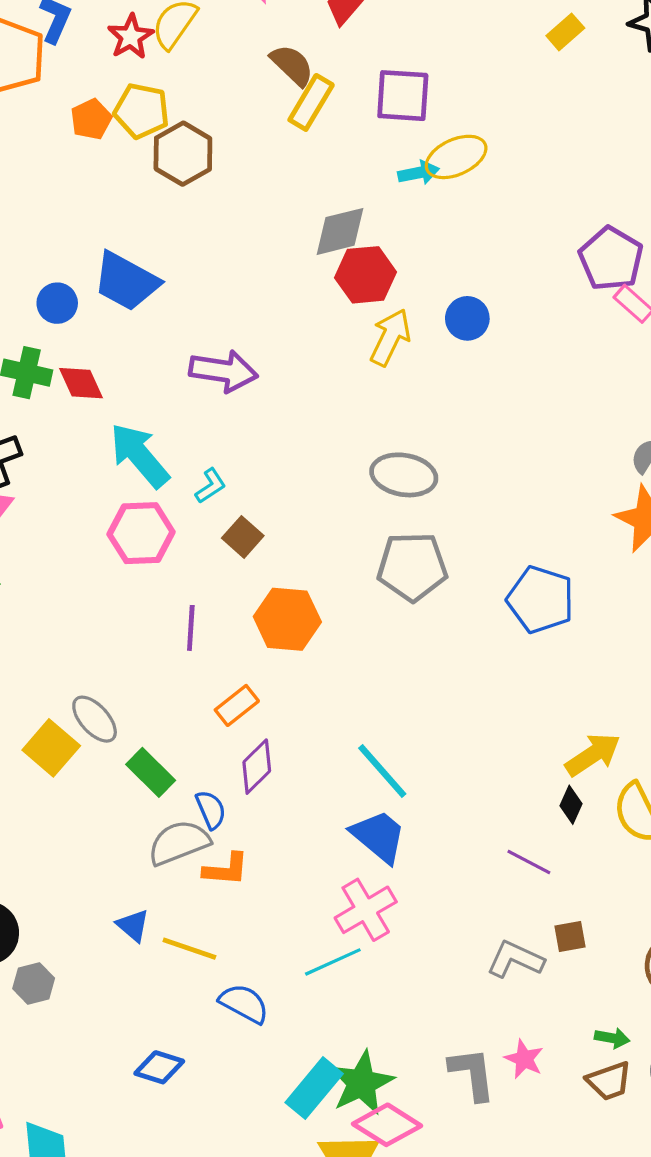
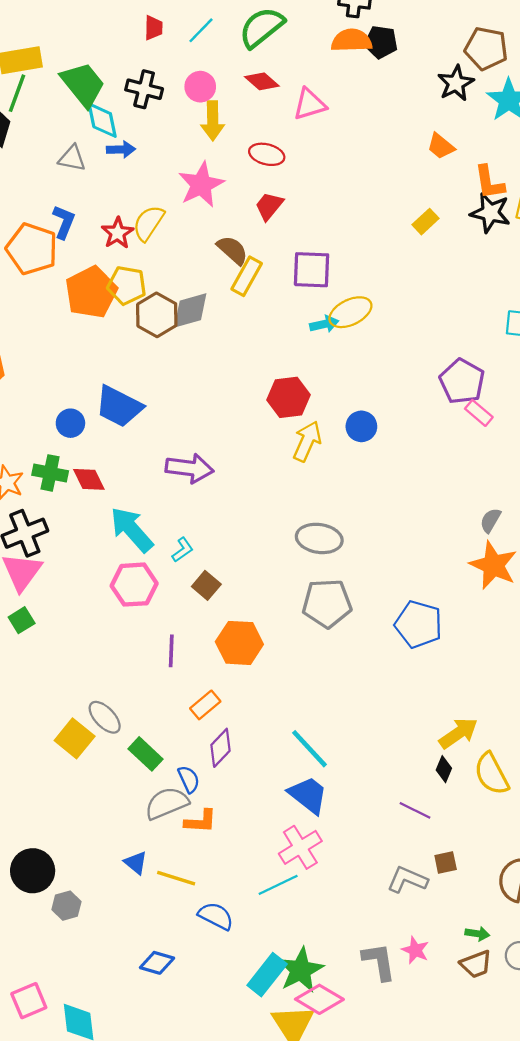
orange pentagon: (91, 119) -> (91, 292), size x1.8
gray diamond: (340, 231) -> (190, 310), moved

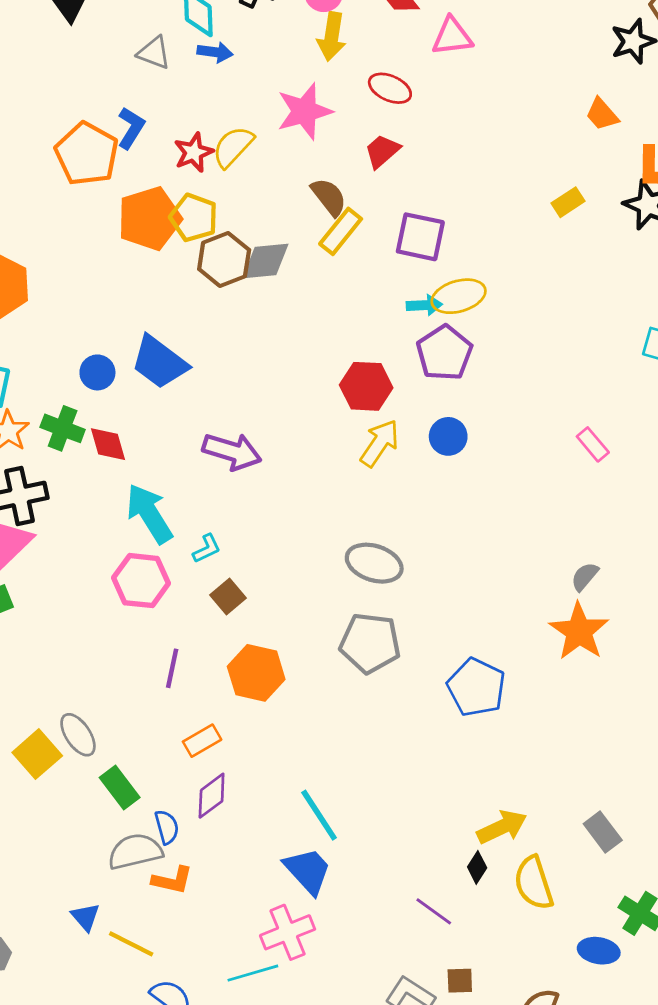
purple pentagon: (462, 381) -> (444, 353), moved

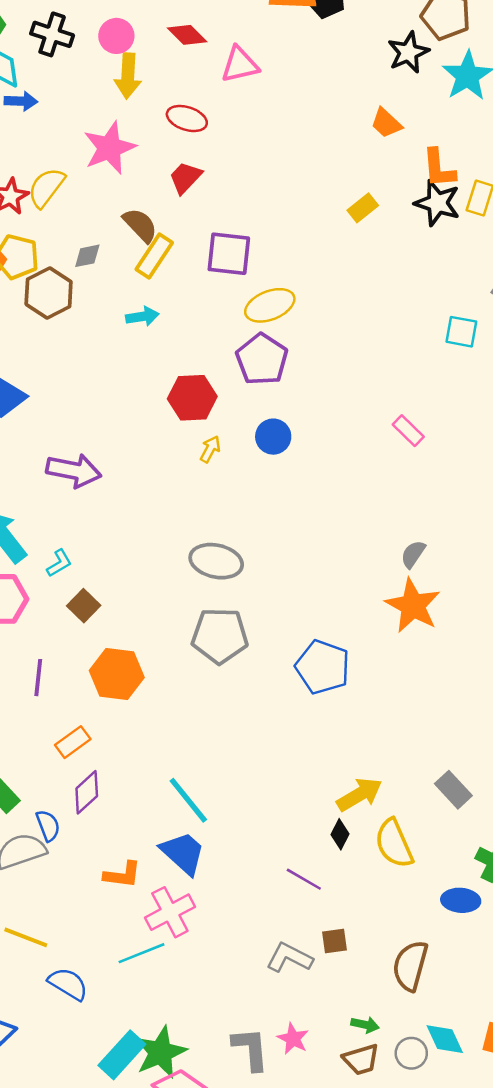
gray diamond: (265, 261) -> (87, 256), moved, size x0.6
cyan arrow: (424, 305) -> (142, 316), moved
yellow arrow: (380, 443) -> (210, 449), size x0.6
orange L-shape: (172, 880) -> (122, 875), moved

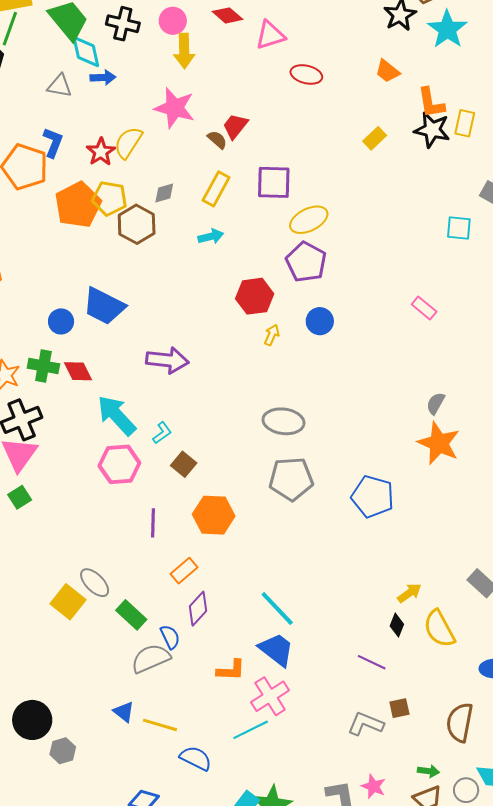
red ellipse: (187, 119) -> (306, 74), moved
pink star: (110, 148) -> (175, 108), turned -30
brown semicircle: (140, 225) -> (217, 140), moved, size x0.7
yellow arrow: (359, 794) -> (409, 593), size x0.7

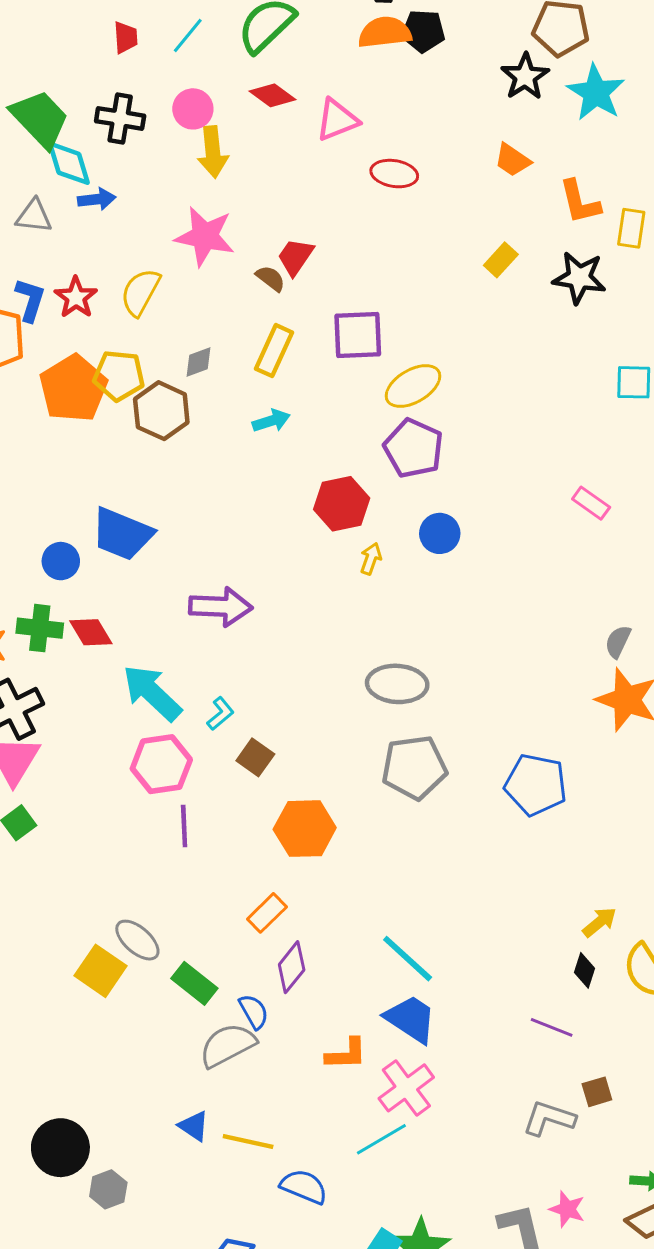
black star: (432, 130) -> (579, 278), moved
red star: (101, 152) -> (76, 297), moved
purple line: (153, 523) -> (184, 826), moved

